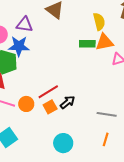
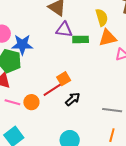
purple triangle: (25, 25) -> (64, 30), moved
green rectangle: (87, 44) -> (81, 39), moved
orange square: (50, 107) -> (64, 79), moved

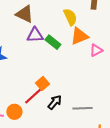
green rectangle: (81, 39) -> (53, 42), turned 49
gray line: (112, 110) -> (82, 108), moved

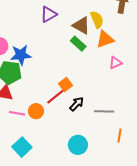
brown triangle: (25, 14) -> (81, 26), moved
purple triangle: (35, 35) -> (49, 14), moved, turned -30
pink triangle: (96, 50) -> (115, 63), moved

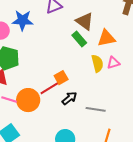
yellow semicircle: (97, 20) -> (97, 63), moved
blue star: (21, 55) -> (23, 20), moved
orange circle: (36, 111) -> (28, 100), size x1.5

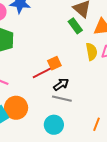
orange circle: (28, 100) -> (16, 108), moved
gray line: (96, 109) -> (62, 99), moved

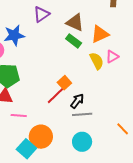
orange line: (96, 124) -> (123, 129), turned -48

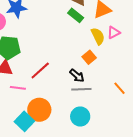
orange square: (64, 83) -> (89, 57), moved
red line: (56, 95) -> (40, 70), moved
black arrow: (77, 101) -> (77, 76), turned 91
orange line: (123, 129) -> (119, 88), moved

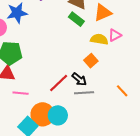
yellow semicircle: (98, 36) -> (99, 39), turned -54
red line: (40, 70) -> (59, 83), moved
cyan circle: (80, 117) -> (58, 115), moved

